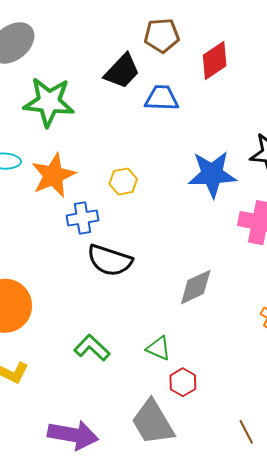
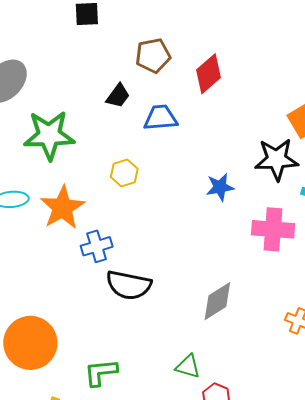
black trapezoid: (122, 71) -> (118, 96), size x0.7
blue star: (212, 174) -> (220, 187), size x0.6
yellow hexagon: (123, 181) -> (124, 173), moved
green L-shape: (92, 348) -> (101, 372), moved, turned -42

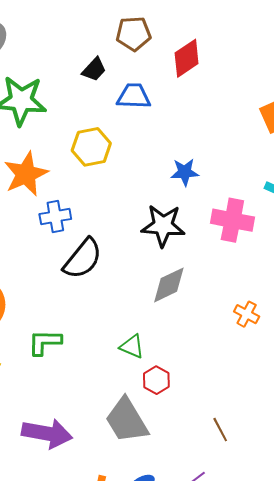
black star: (277, 159) -> (163, 226), moved
yellow hexagon: (124, 173) -> (91, 147), size x1.4
black semicircle: (129, 285) -> (83, 259), turned -69

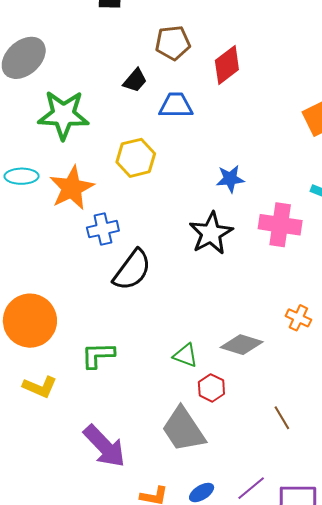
black star: (163, 226) -> (211, 233), turned -30
gray diamond: (169, 285) -> (242, 345), moved, turned 45
brown line: (220, 430) -> (282, 418), moved
purple arrow: (47, 433) -> (104, 446), turned 39

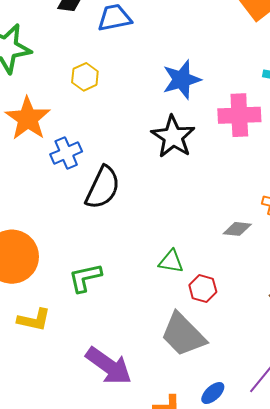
yellow hexagon: (136, 158) -> (85, 77), size x0.7
blue star: (230, 179) -> (182, 80), size x1.4
gray diamond: (242, 345) -> (237, 229), moved, size x0.7

